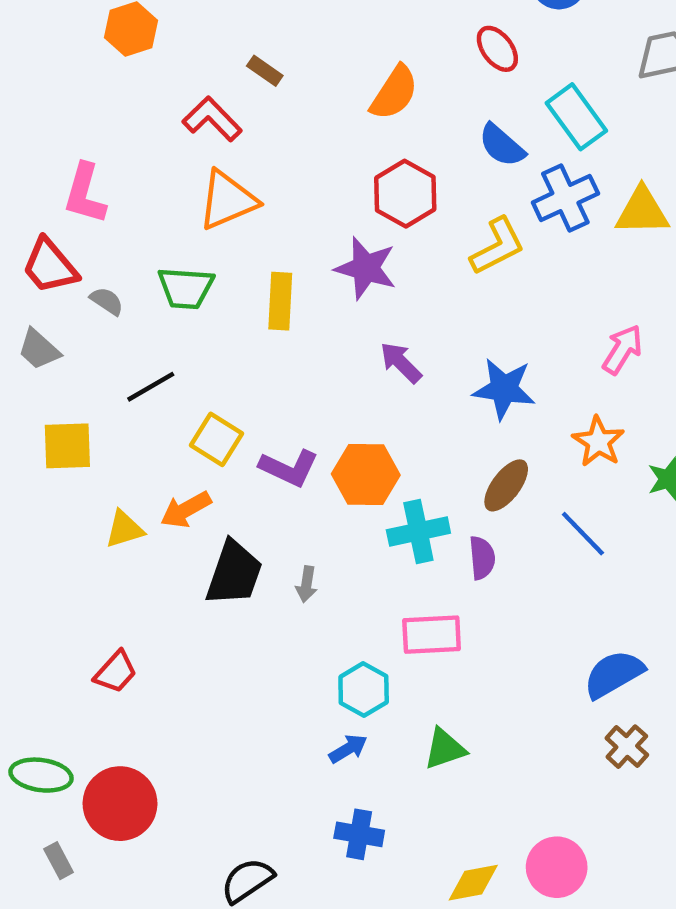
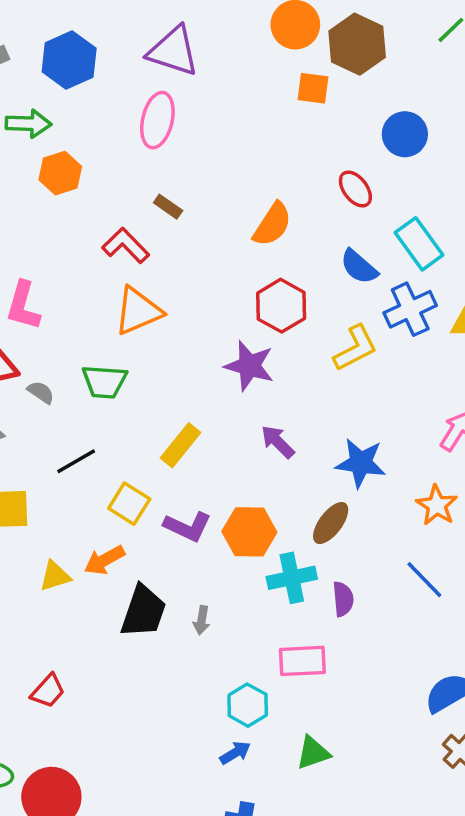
yellow rectangle: (280, 301) -> (180, 445), moved, turned 36
brown ellipse: (506, 485) -> (331, 523), moved

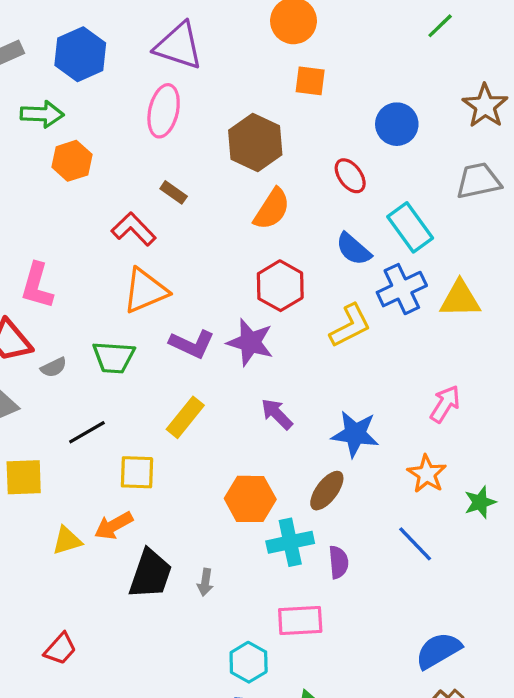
brown hexagon: (357, 44) -> (255, 142), moved
gray semicircle: (41, 392) -> (54, 367), turned 120
yellow square: (129, 504) -> (137, 472), turned -30
purple L-shape: (188, 527) -> (192, 344), moved

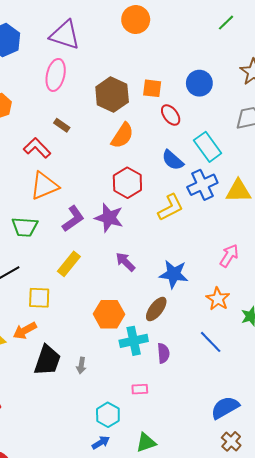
orange square: (310, 81) -> (152, 88), moved
purple L-shape: (192, 344) -> (73, 219), turned -60
pink rectangle: (300, 621) -> (140, 389), size x0.6

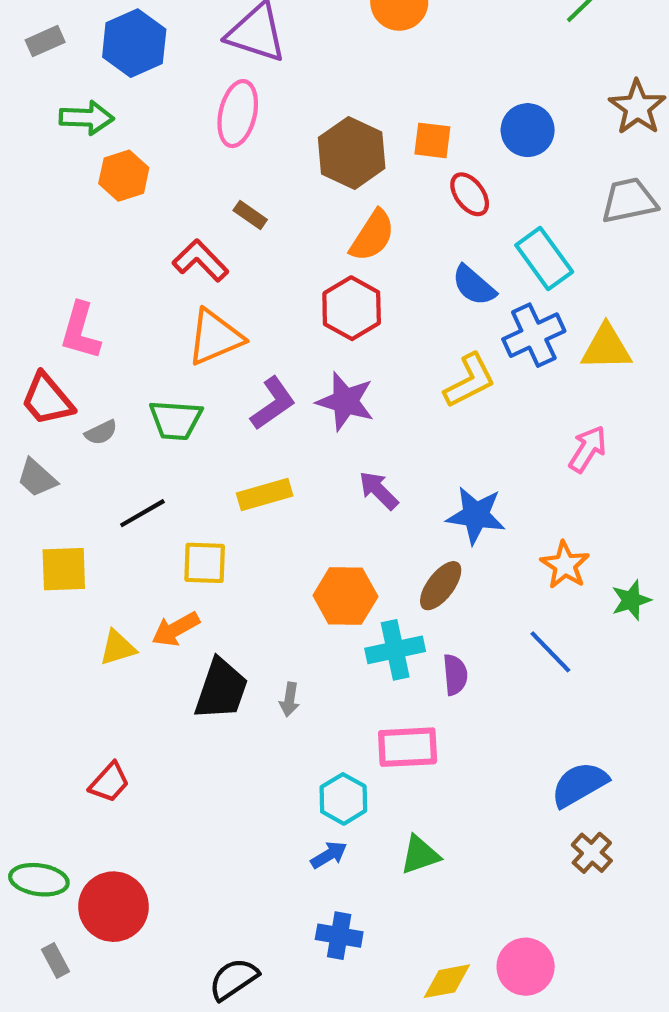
red hexagon: (127, 183) -> (352, 308), moved
pink arrow: (229, 256) -> (588, 449), moved
yellow rectangle: (69, 264) -> (265, 495), turned 35
pink rectangle: (140, 389) -> (408, 747), size x1.8

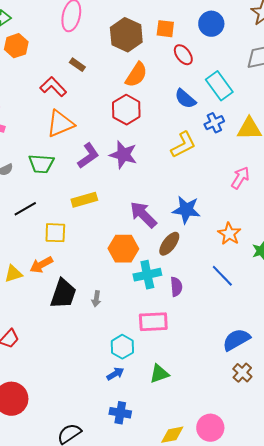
blue cross: (534, 335) -> (214, 123), size x0.7
purple arrow: (379, 490) -> (143, 215), moved, size x1.4

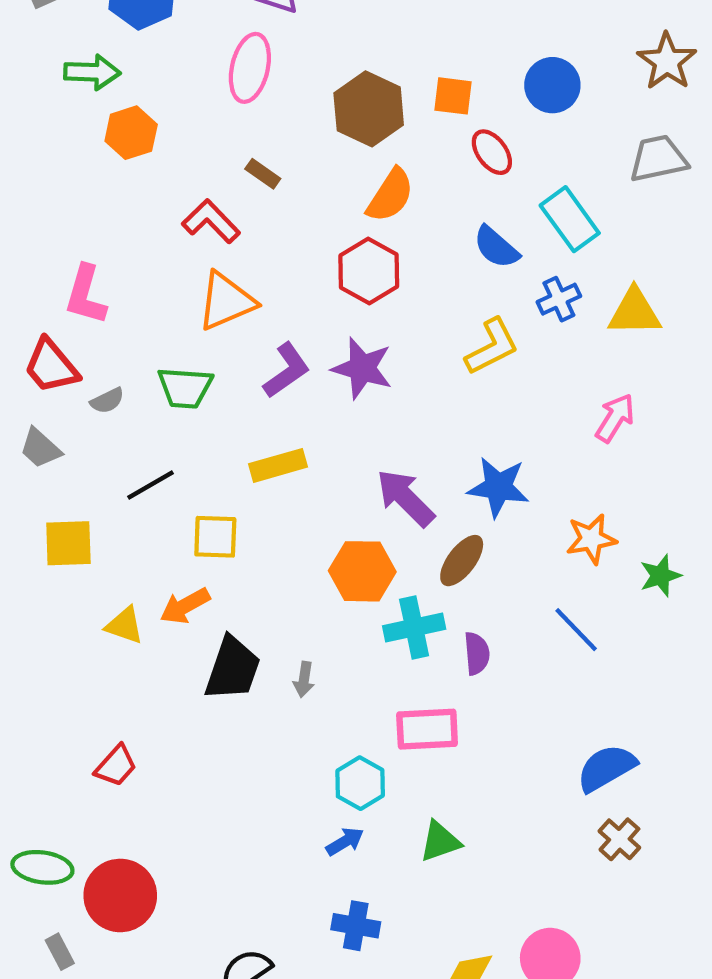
orange star: (229, 234) -> (591, 539), turned 30
yellow triangle: (13, 274) -> (125, 625), turned 36

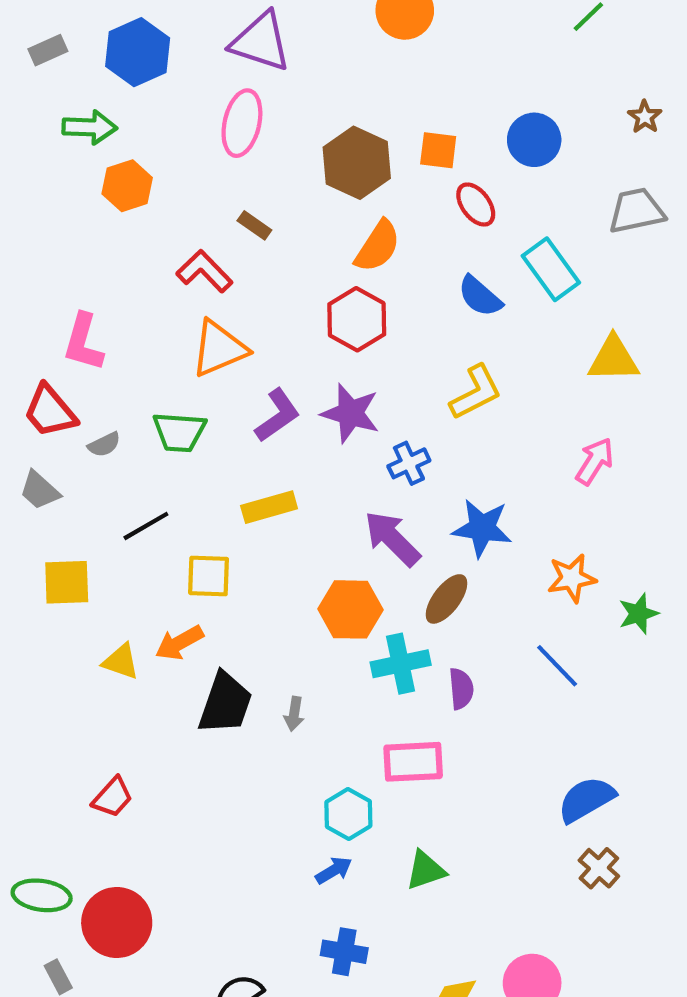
brown star: (667, 61) -> (645, 117), size x0.6
blue cross: (559, 299) -> (409, 463), moved

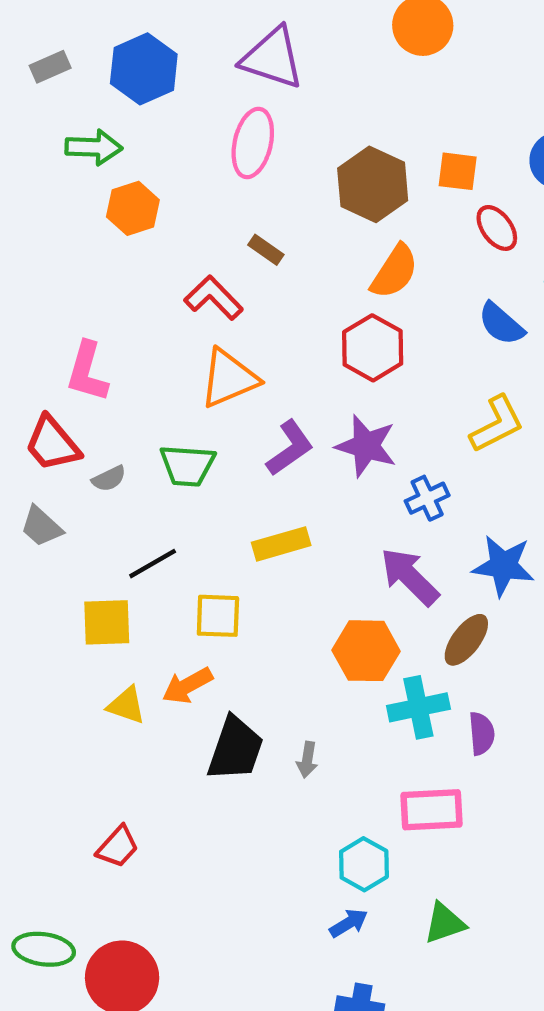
yellow square: (67, 582) -> (107, 622), moved

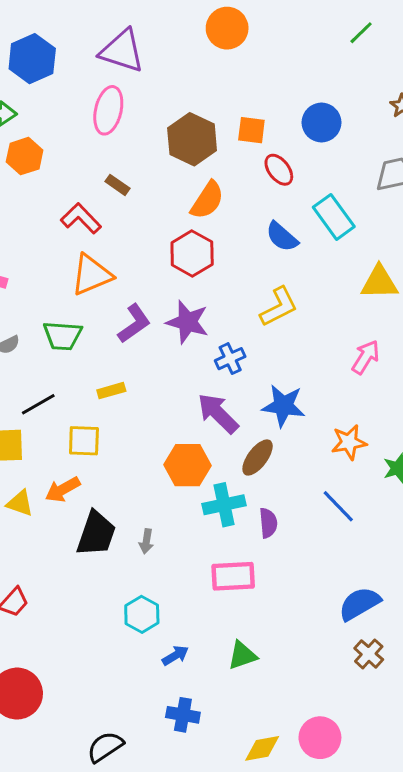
yellow rectangle: (281, 544) -> (111, 391), moved, size x0.7
cyan hexagon: (364, 864) -> (142, 614), moved

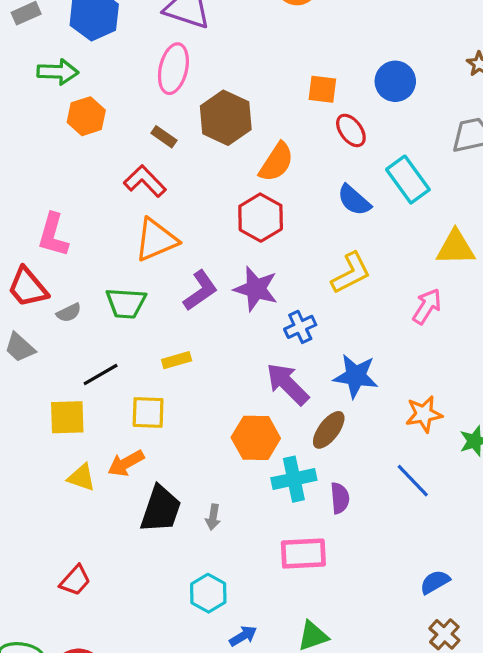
brown hexagon: (192, 139) -> (226, 118), moved
brown rectangle: (117, 185) -> (164, 137), moved
pink arrow: (366, 357) -> (427, 306), moved
blue semicircle: (360, 604) -> (435, 582), size x0.7

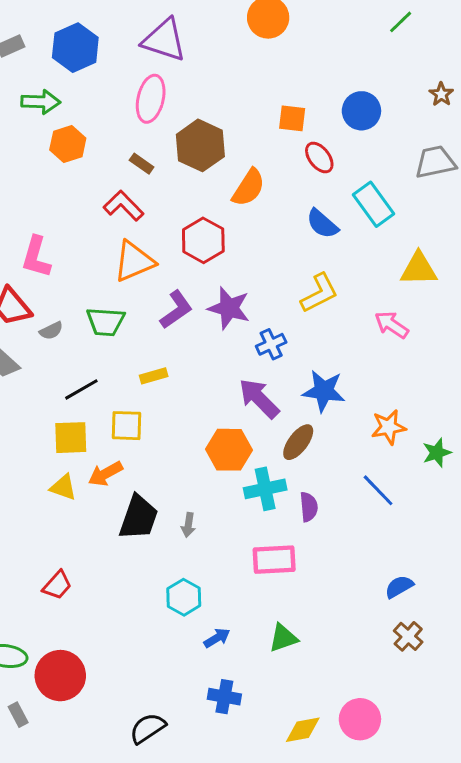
red hexagon: (261, 218) -> (203, 240), moved
pink arrow: (427, 306) -> (392, 325), turned -88
yellow square: (67, 417) -> (71, 438), moved

